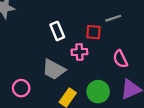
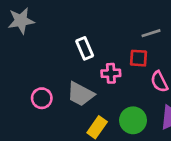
red square: (93, 32) -> (139, 58), moved
pink circle: (21, 88) -> (42, 98), moved

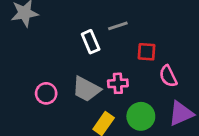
gray line: (151, 33) -> (118, 26), moved
pink cross: (111, 73) -> (118, 83), moved

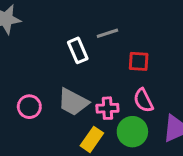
pink semicircle: (168, 76) -> (143, 100), moved
pink cross: (118, 83) -> (107, 108), moved

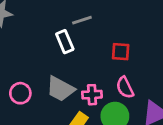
gray line: (107, 33) -> (82, 20), moved

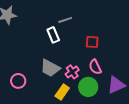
pink circle: (20, 93) -> (18, 81), moved
pink cross: (92, 95) -> (72, 72), turned -32

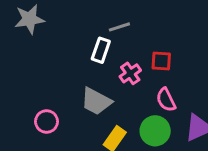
white rectangle: (53, 35) -> (101, 50), turned 42
pink cross: (72, 72) -> (130, 73), moved

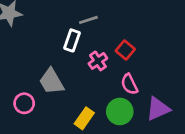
red square: (161, 61) -> (125, 50), turned 36
gray trapezoid: (96, 101) -> (51, 81), moved, turned 32

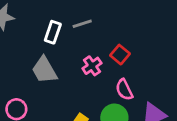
white rectangle: (72, 40) -> (53, 32), moved
gray trapezoid: (51, 81) -> (44, 70), moved

